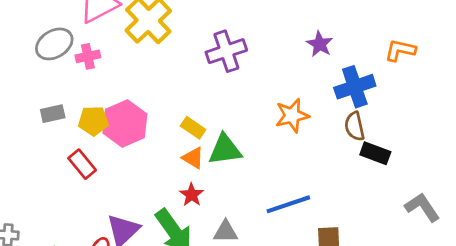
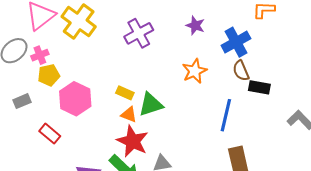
purple star: (320, 44) -> (195, 26), moved
yellow pentagon: (93, 121) -> (49, 75), moved
red star: (192, 195) -> (133, 141), size x1.8
blue line: (288, 204) -> (226, 115), moved, turned -48

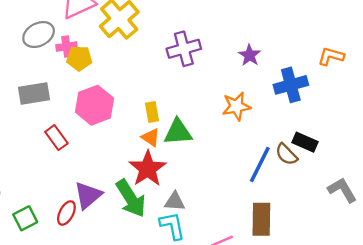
brown semicircle: (241, 71) -> (286, 154), moved, turned -35
yellow pentagon: (49, 75) -> (79, 58), moved
yellow rectangle: (125, 93) -> (152, 112), turned 42
gray rectangle: (22, 101) -> (34, 93), size x1.5

